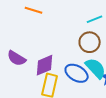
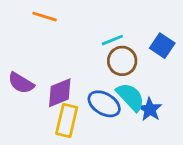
cyan line: (95, 19) -> (112, 40), moved

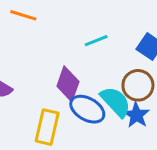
brown circle: (122, 61) -> (138, 85), moved
purple diamond: (60, 93) -> (68, 84), moved, turned -48

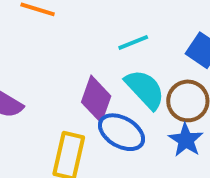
cyan semicircle: (116, 102) -> (145, 89), moved

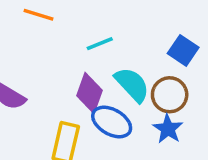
cyan line: (133, 42) -> (100, 44), moved

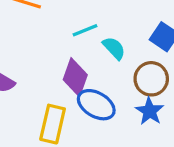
cyan semicircle: (132, 85) -> (114, 48), moved, size x0.7

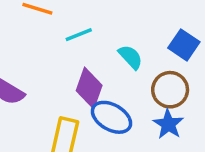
cyan line: (85, 30) -> (79, 35), moved

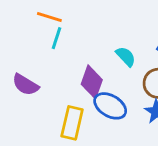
cyan line: (79, 35) -> (56, 38), moved, turned -50

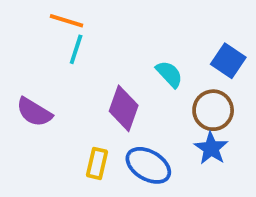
blue ellipse: (110, 106) -> (148, 165), moved
yellow rectangle: (72, 123) -> (97, 163), size x0.7

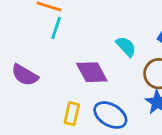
purple diamond: (124, 108) -> (92, 72), turned -48

